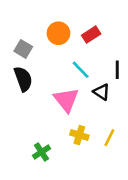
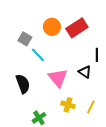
red rectangle: (91, 35) -> (77, 28), size x1.5
cyan line: (81, 70) -> (38, 55), moved
black semicircle: (23, 79) -> (23, 84), moved

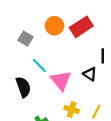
cyan line: (38, 55) -> (39, 65), moved

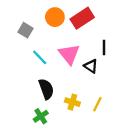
pink triangle: (61, 81) -> (69, 54), moved
black semicircle: (23, 87) -> (46, 89), moved

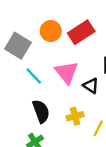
gray square: (26, 30) -> (18, 46), size x1.5
yellow cross: (72, 102) -> (75, 116), moved, turned -32

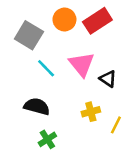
black semicircle: (41, 111) -> (37, 106), moved, turned -55

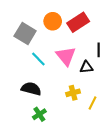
black triangle: (108, 79) -> (86, 67), turned -40

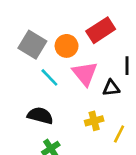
orange circle: (53, 21) -> (67, 46), moved

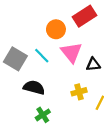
gray square: (32, 45) -> (15, 59), moved

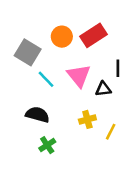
orange circle: (56, 29) -> (62, 37), moved
gray square: (15, 59) -> (28, 52), moved

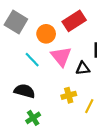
orange circle: (62, 37) -> (46, 34), moved
gray square: (28, 52) -> (16, 22), moved

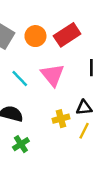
orange circle: (46, 34) -> (35, 36), moved
black triangle: (83, 68) -> (84, 108), moved

